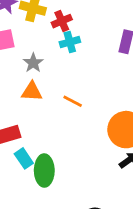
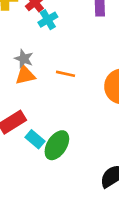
gray star: (33, 63) -> (24, 59), moved
green ellipse: (44, 171) -> (57, 145), turned 48

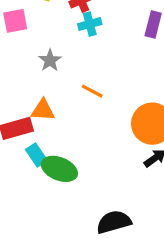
orange triangle: (25, 75) -> (43, 110), moved
green ellipse: (57, 145) -> (59, 169), turned 64

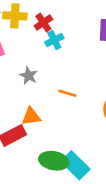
cyan rectangle: (36, 155) -> (75, 165), moved, size x1.5

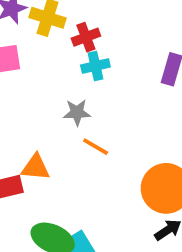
gray star: (29, 76) -> (77, 112), moved, turned 30

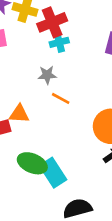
red cross: (86, 37) -> (52, 22), size x1.5

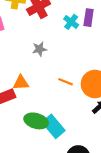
cyan cross: (59, 42) -> (71, 22), moved, turned -32
orange line: (61, 98) -> (66, 82), moved

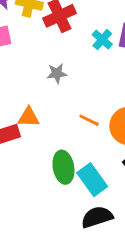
green ellipse: (36, 121) -> (63, 167), moved, turned 60
cyan rectangle: (54, 126) -> (92, 180), moved

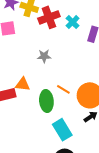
cyan cross: (102, 40) -> (73, 22), moved
green ellipse: (63, 167) -> (46, 101), moved

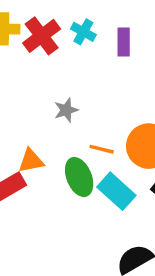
gray star: (44, 56) -> (66, 110), moved
cyan rectangle: (62, 130) -> (116, 191), moved

